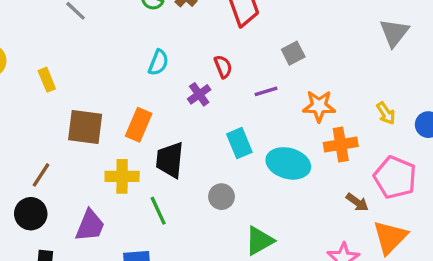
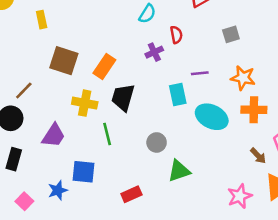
cyan semicircle: (158, 62) -> (147, 14), moved
purple line: (266, 91) -> (200, 73), moved
gray circle: (222, 197) -> (157, 142), moved

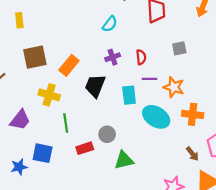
red semicircle: (176, 35) -> (141, 57), moved
brown square: (64, 61) -> (35, 57), turned -35
orange star: (243, 78) -> (174, 87), moved
black trapezoid: (123, 97) -> (95, 86), moved
red rectangle: (131, 194) -> (85, 148), moved

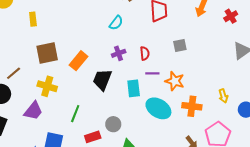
yellow cross: (49, 95) -> (47, 86), moved
green line: (66, 123) -> (75, 114), turned 30

